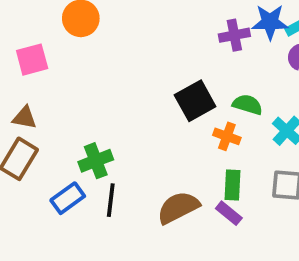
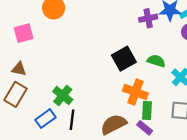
orange cross: (227, 136) -> (135, 92), moved, size x1.5
green cross: (96, 161) -> (63, 95), turned -30

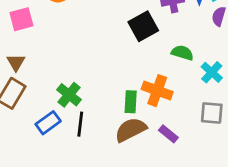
black square: (124, 59) -> (143, 26), moved
brown triangle: (19, 69) -> (16, 63), turned 49
green rectangle: (147, 110) -> (131, 102), moved

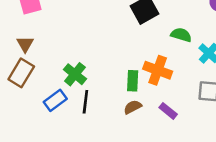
brown semicircle: (131, 130) -> (133, 107), size x0.6

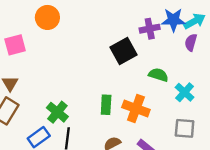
green rectangle: (133, 81) -> (106, 105), moved

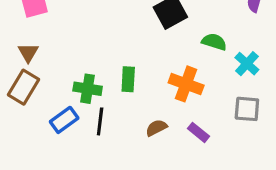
green rectangle: (106, 105) -> (128, 79), moved
green cross: (57, 112) -> (88, 89), turned -30

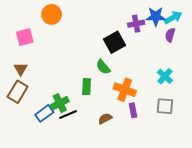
green semicircle: (214, 42) -> (103, 67), moved, turned -147
green cross: (88, 89) -> (60, 103), moved, turned -36
black line: (100, 121) -> (68, 114), turned 60
purple rectangle: (199, 132) -> (133, 110), moved, turned 40

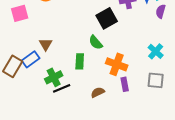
brown triangle: (21, 69) -> (46, 44), moved
blue rectangle: (44, 113) -> (31, 59), moved

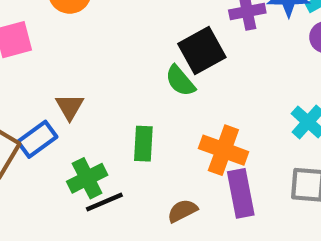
green semicircle: (96, 42) -> (180, 81), moved
purple rectangle: (125, 84) -> (241, 193), size x1.5

